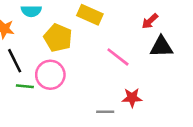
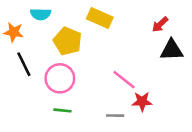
pink line: (118, 57) -> (124, 80), moved
green line: (25, 86) -> (62, 110), moved

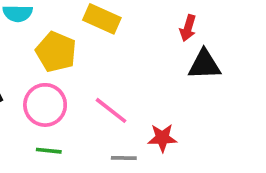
red arrow: (160, 24) -> (188, 28), turned -30
pink line: (124, 80) -> (111, 110), moved

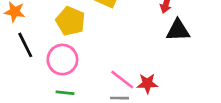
pink line: (111, 110) -> (122, 79), moved

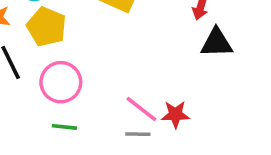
yellow pentagon: (70, 21) -> (47, 27), moved

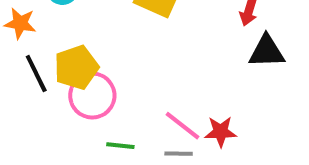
yellow pentagon: (47, 27) -> (76, 67), moved, turned 30
green line: (64, 127) -> (120, 146), moved

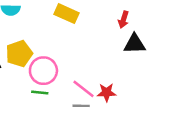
pink circle: (92, 96) -> (43, 71), moved
green line: (120, 146) -> (40, 92), moved

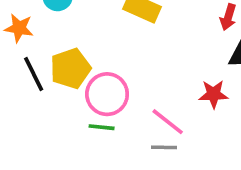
red star: (107, 92) -> (213, 94), moved

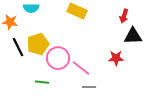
pink line: (168, 122) -> (81, 68), moved
green line: (102, 127) -> (42, 82), moved

